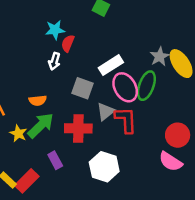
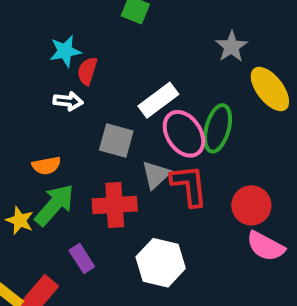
gray star: (160, 56) -> (232, 47), moved
white arrow: (54, 61) -> (68, 101), turned -96
red circle: (178, 135) -> (251, 205), moved

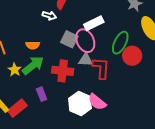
pink ellipse: (184, 134) -> (85, 41), moved
gray triangle: (156, 175) -> (86, 60), turned 35
red circle: (251, 205) -> (132, 56), moved
pink semicircle: (266, 246) -> (97, 102), moved

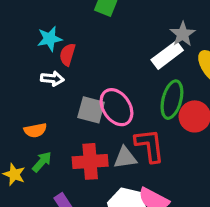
white rectangle: (94, 23) -> (167, 55), moved
gray triangle: (86, 60) -> (125, 158), moved
green arrow: (33, 65) -> (42, 162), size x0.6

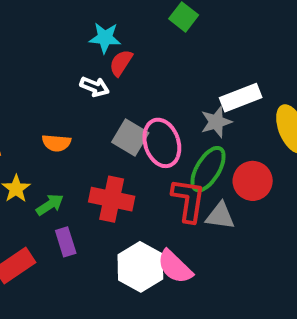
gray star: (183, 34) -> (216, 122), moved
green ellipse: (172, 100) -> (208, 169), moved
gray triangle: (125, 158) -> (220, 216), moved
green arrow: (42, 162) -> (50, 205), moved

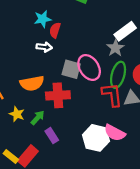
orange semicircle: (56, 143) -> (32, 83), size x1.5
red cross: (112, 199) -> (58, 95), moved

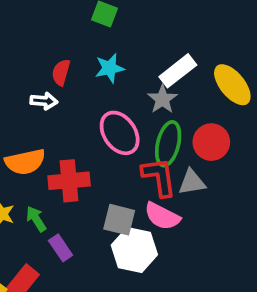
cyan star: (43, 19) -> (110, 68), moved
gray square: (71, 69) -> (119, 220), moved
green arrow: (38, 118) -> (36, 219), turned -72
pink semicircle: (115, 133) -> (162, 216), moved

